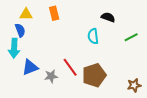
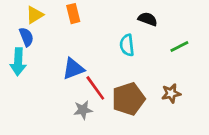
yellow triangle: (26, 14) -> (35, 15), turned -32
blue triangle: (30, 67) -> (73, 69), moved
gray star: (51, 76) -> (83, 110), moved
brown star: (134, 85) -> (171, 93), moved

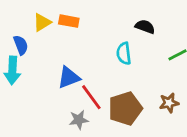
orange rectangle: (73, 14) -> (69, 21), turned -66
yellow triangle: (35, 15) -> (42, 22), moved

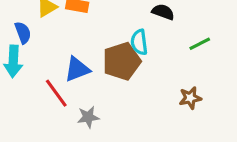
red line: (91, 97) -> (56, 93), moved
brown pentagon: (125, 108) -> (122, 61), moved

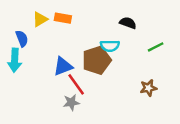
cyan semicircle: (139, 42) -> (110, 46), turned -84
red line: (56, 93) -> (76, 84), moved

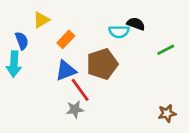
orange rectangle: (63, 18) -> (66, 39), moved, turned -56
cyan semicircle: (110, 46) -> (119, 32), moved
brown star: (148, 88) -> (167, 113), moved

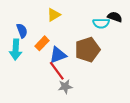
yellow triangle: (41, 20) -> (54, 15), moved
orange rectangle: (66, 39) -> (42, 43), moved
red line: (80, 90) -> (57, 71), moved

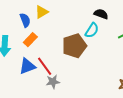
cyan semicircle: (101, 23) -> (92, 30), moved, turned -56
blue semicircle: (22, 31) -> (25, 20), moved
blue triangle: (58, 55) -> (27, 66), moved

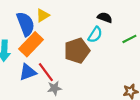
blue semicircle: (25, 20) -> (26, 24), size x1.6
orange rectangle: (30, 40) -> (31, 44), size x1.6

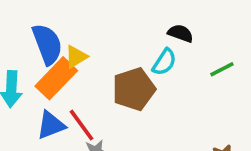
yellow triangle: (43, 15) -> (76, 57), moved

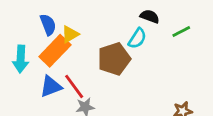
blue semicircle: (47, 44) -> (48, 25), size x0.7
green line: (222, 69) -> (181, 31), moved

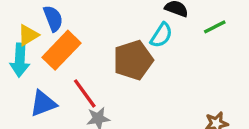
yellow triangle: (70, 34) -> (28, 35), moved
blue triangle: (51, 86) -> (43, 103), moved

